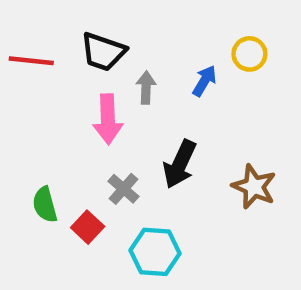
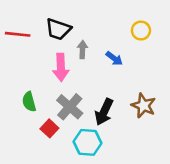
blue arrow: (204, 81) -> (114, 58), moved, turned 96
black arrow: (180, 164) -> (104, 112), moved
gray cross: (124, 189) -> (70, 107), size x1.5
green semicircle: (45, 205) -> (29, 102), moved

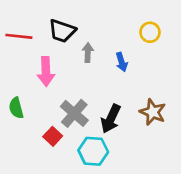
blue arrow: (114, 58) -> (122, 62), turned 36
pink arrow: (61, 67) -> (46, 71), moved
green semicircle: (29, 102) -> (16, 108), moved

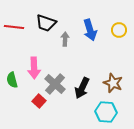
yellow circle: (150, 32) -> (119, 30), moved
blue arrow: (122, 62) -> (90, 30), moved, size x1.5
pink arrow: (46, 71) -> (34, 68), moved
cyan hexagon: (93, 151) -> (106, 112), moved

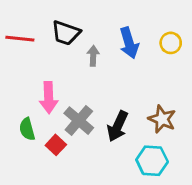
green semicircle: (12, 80) -> (27, 129), moved

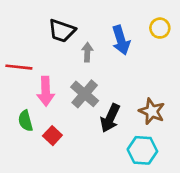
red line: (20, 39) -> (19, 67), moved
yellow circle: (171, 43) -> (160, 28), moved
gray cross: (79, 121) -> (85, 94), moved

